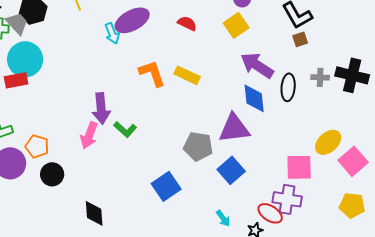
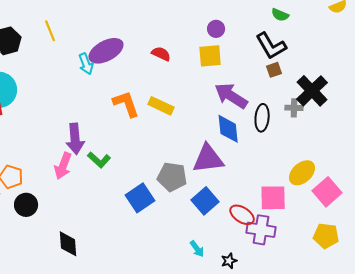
yellow square: (236, 25) -> (210, 56), turned 30
black cross: (352, 75) -> (312, 91), moved, turned 32
blue square: (166, 186) -> (140, 198), moved
red ellipse: (270, 213) -> (242, 215), moved

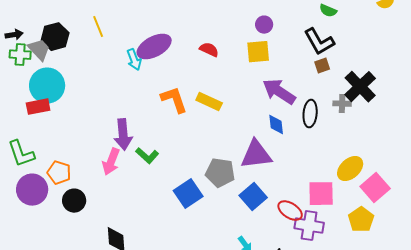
blue diamond: (228, 129) -> (276, 125), size x0.7
yellow pentagon: (326, 236) -> (361, 220), moved, turned 30

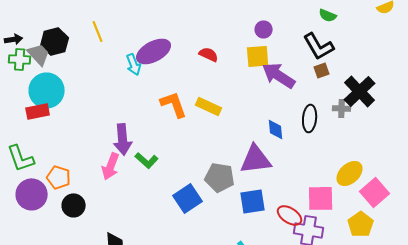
purple arrow: (279, 92) -> (279, 75), moved
blue square: (253, 197) -> (253, 201), turned 32

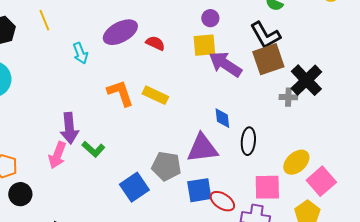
purple ellipse: (154, 51) -> (120, 32), moved
brown square: (322, 70) -> (268, 59), size x2.0
black ellipse: (310, 118) -> (248, 141), moved
red ellipse: (290, 215) -> (222, 201), moved

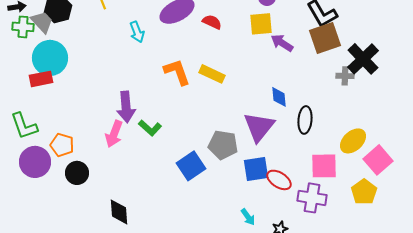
purple arrow: (225, 64) -> (282, 43), size x0.7
purple triangle: (202, 148) -> (259, 127), turned -44

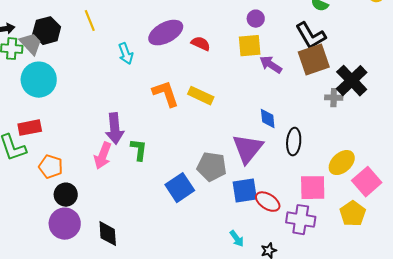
red rectangle: (41, 79) -> (30, 128), moved
green L-shape: (150, 128) -> (139, 150), turned -125
purple circle: (35, 162) -> (65, 224), moved

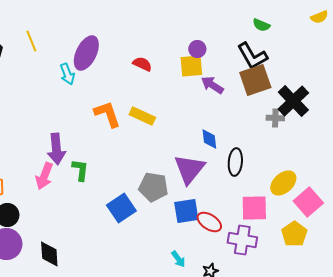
purple circle: (256, 19) -> (197, 49), moved
purple ellipse: (166, 33) -> (86, 53), moved, turned -36

